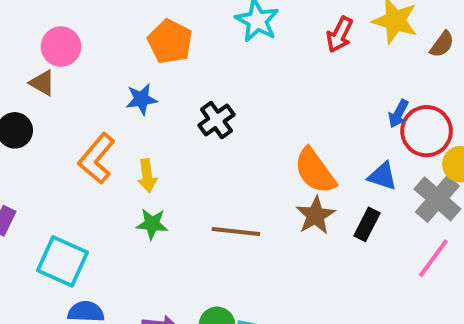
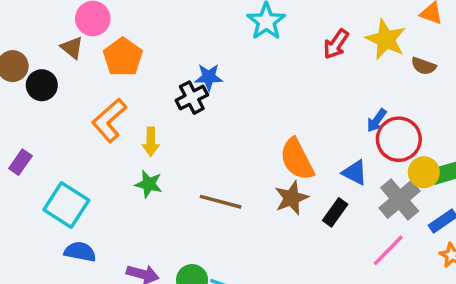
orange pentagon: (170, 42) -> (123, 57), moved
brown semicircle: (442, 44) -> (424, 66), turned 65
blue star: (141, 99) -> (209, 77), moved
black cross: (216, 120) -> (192, 98), moved

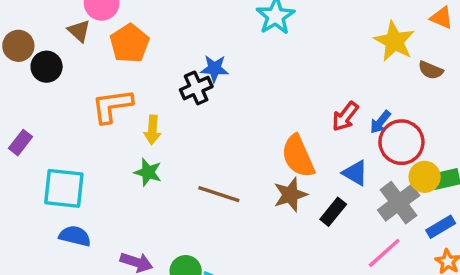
red arrow: (336, 44) -> (345, 116), moved
orange L-shape: (109, 120) -> (112, 106), turned 30
cyan square: (66, 205) -> (64, 188), turned -30

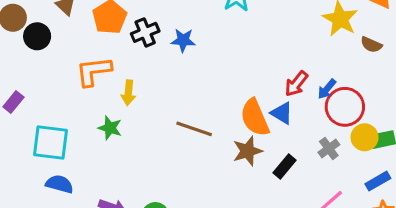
black cross: (196, 88) -> (145, 32), moved
green star: (148, 172) -> (110, 128), moved
blue triangle: (355, 173) -> (282, 113), moved
brown line: (219, 194) -> (194, 129), moved
gray cross: (399, 203) -> (329, 149), moved, size x0.6

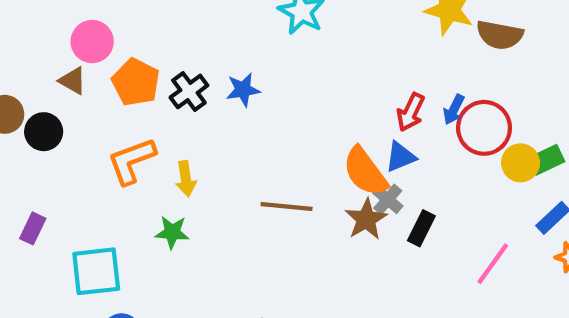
brown semicircle: (371, 45) -> (500, 35), size x1.5
blue triangle: (282, 113) -> (400, 157), turned -40
gray cross: (329, 149) -> (388, 199), moved

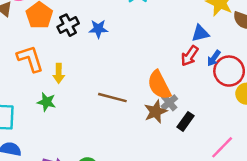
blue triangle: (400, 157) -> (200, 33), moved
orange L-shape: (132, 161) -> (30, 59), turned 84

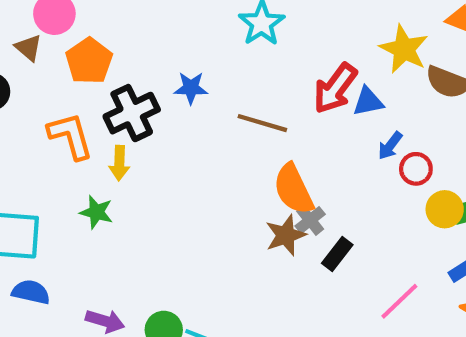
black cross: (68, 25) -> (132, 113), moved, size x1.4
red arrow: (190, 56) -> (335, 88), moved, size x1.4
red circle: (229, 71) -> (416, 169), size x0.6
brown line: (112, 98) -> (262, 123), moved

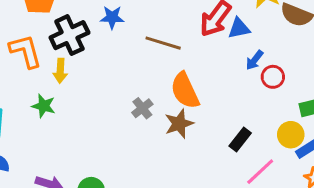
yellow circle: (445, 209) -> (291, 135), moved
gray cross: (310, 220) -> (142, 108), moved
black rectangle: (337, 254) -> (240, 139), moved

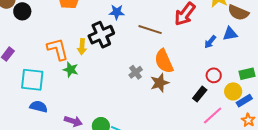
blue triangle: (239, 28) -> (230, 34), moved
black cross: (69, 35) -> (101, 35), moved
orange L-shape: (25, 51) -> (58, 49), moved
red circle: (273, 77) -> (214, 75), moved

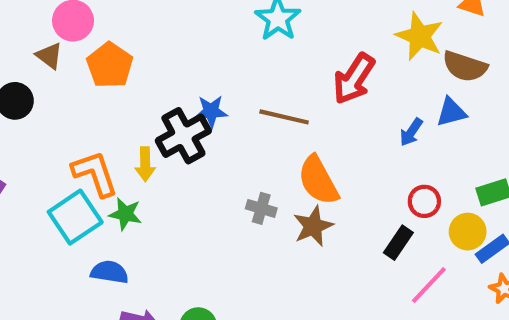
blue star: (117, 12) -> (211, 111), moved
gray cross: (136, 72) -> (261, 208), turned -32
cyan square: (32, 80) -> (75, 217), moved, turned -35
blue semicircle: (39, 107) -> (110, 272), moved

